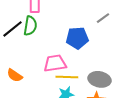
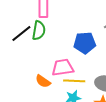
orange semicircle: (15, 75) -> (43, 81), moved

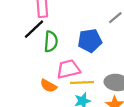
green semicircle: (39, 30) -> (51, 42), moved
black line: (21, 33) -> (34, 29), moved

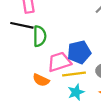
black line: (34, 29) -> (22, 25), turned 60
blue pentagon: (90, 41) -> (79, 52), moved

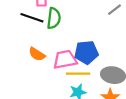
green semicircle: (40, 36) -> (54, 18), moved
orange semicircle: (41, 80) -> (37, 54), moved

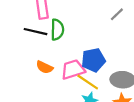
yellow line: (78, 74) -> (88, 82), turned 40

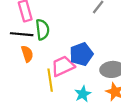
orange semicircle: (44, 67) -> (27, 54), moved, turned -126
yellow line: (88, 82) -> (50, 80), moved, turned 55

